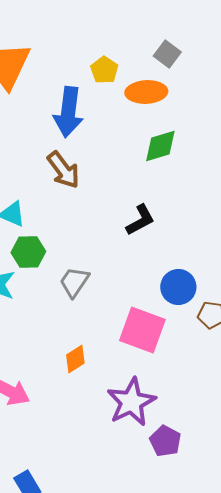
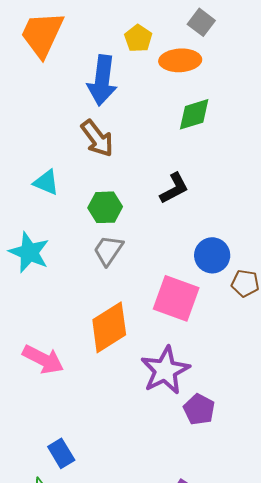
green hexagon: (28, 252) -> (105, 207), moved
orange diamond: (75, 359) -> (109, 327), size x1.8

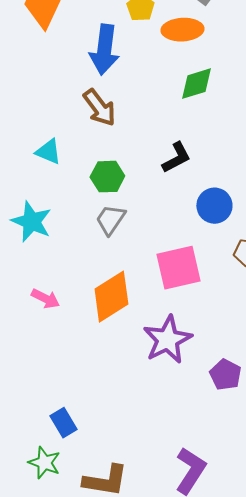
blue circle: (212, 255) -> (214, 206), moved
pink square: (176, 298) -> (178, 268), turned -33
pink arrow: (43, 359) -> (45, 299), moved, size x0.7
purple pentagon: (199, 409) -> (225, 375), moved

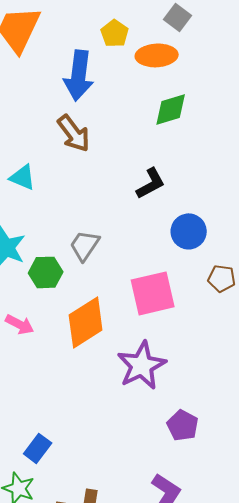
green hexagon: (107, 177) -> (46, 272), moved
purple pentagon: (225, 375) -> (183, 425), moved
blue rectangle: (63, 423) -> (38, 448), turned 68

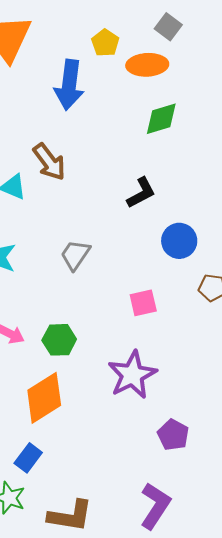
brown arrow: (74, 133) -> (49, 162), moved
green hexagon: (46, 272) -> (59, 340), moved
pink square: (153, 293) -> (143, 303), size x0.6
orange diamond: (86, 322) -> (44, 398), moved

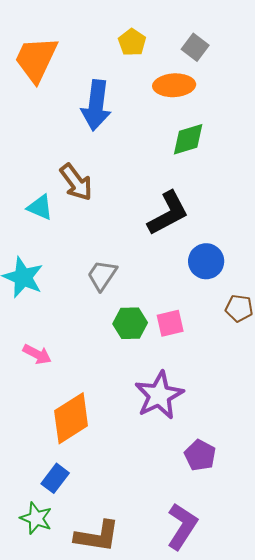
yellow pentagon: (105, 43) -> (132, 42), moved
black L-shape: (141, 193) -> (168, 213), size x1.4
green hexagon: (59, 340) -> (130, 323), moved

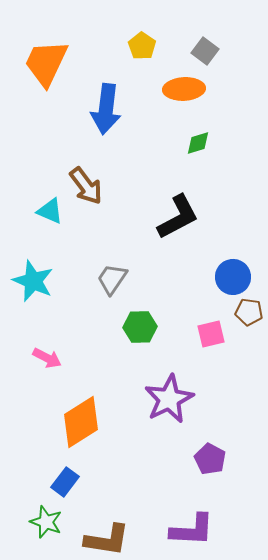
green diamond: (188, 139) -> (198, 143), size x0.7
blue circle: (206, 261) -> (233, 277), moved
pink square: (170, 323) -> (211, 334), moved
purple L-shape: (182, 526) -> (192, 530), turned 60

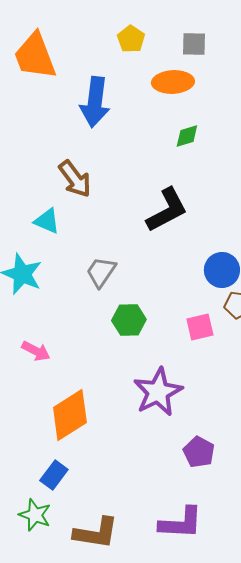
gray square: (205, 51) -> (194, 44), turned -36
orange trapezoid: (46, 63) -> (35, 56), turned -46
cyan triangle: (50, 211) -> (47, 221), moved

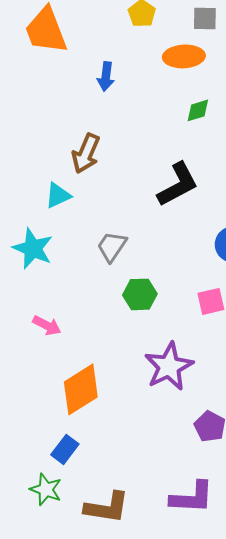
blue arrow: (95, 102) -> (106, 76), size x0.6
brown arrow: (75, 179) -> (86, 153), turned 60
cyan triangle: (47, 221) -> (58, 195), turned -48

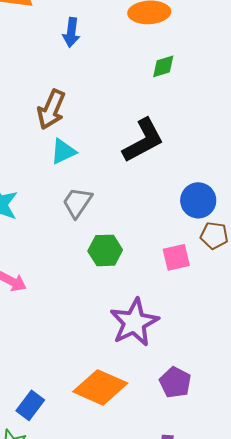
cyan triangle: (58, 195) -> (63, 151), moved
orange diamond: (81, 389) -> (100, 387), moved, turned 56

